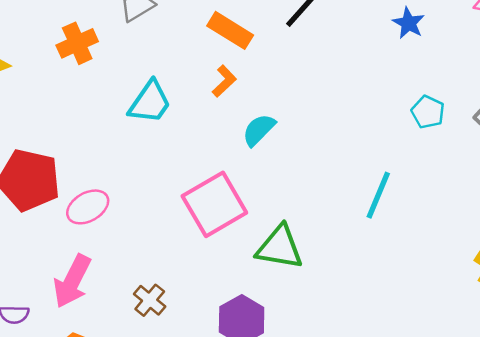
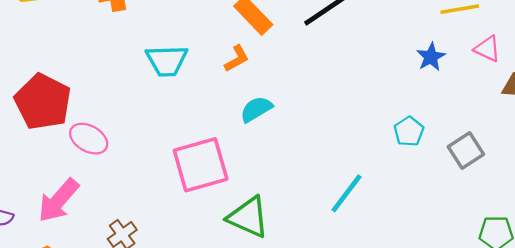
blue star: (409, 23) -> (431, 57), moved
cyan trapezoid: (150, 102) -> (167, 61), turned 39
pink ellipse: (88, 207) -> (89, 139), turned 45

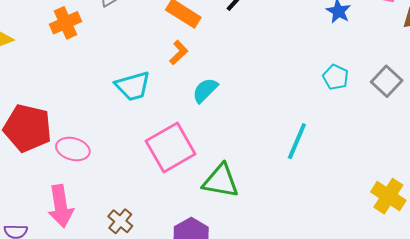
cyan trapezoid: (167, 61) -> (133, 86), moved
pink arrow: (58, 200) -> (61, 206), turned -36

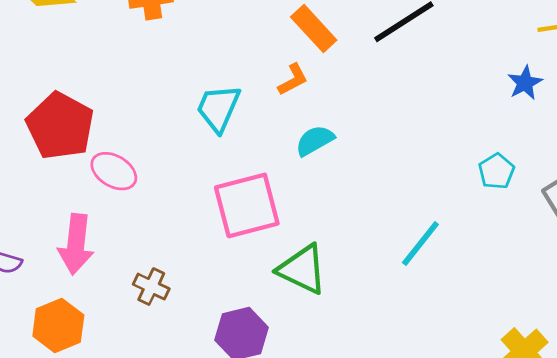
cyan trapezoid: (133, 86) -> (218, 108), turned 114
brown cross: (120, 221) -> (151, 287), turned -30

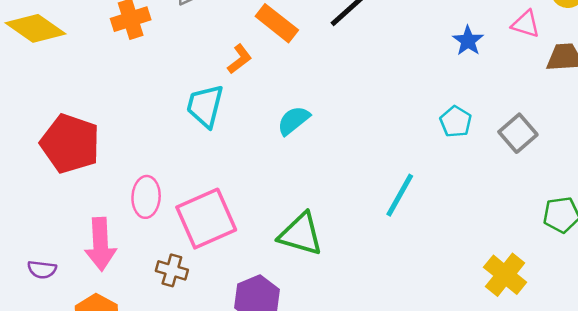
orange L-shape: (293, 80) -> (240, 59), moved
pink ellipse: (114, 171) -> (146, 197), moved, turned 72
pink square: (247, 205) -> (206, 219), moved

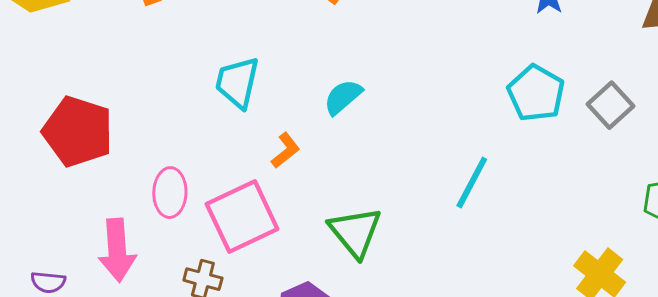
orange L-shape: (240, 59) -> (286, 150), moved
cyan pentagon: (456, 122) -> (536, 93), size x1.5
green triangle: (301, 234) -> (355, 232), turned 36

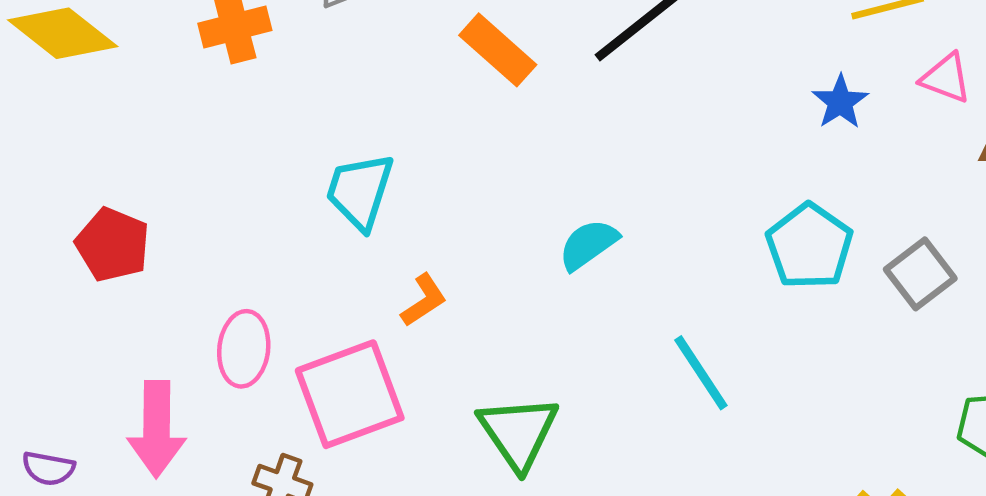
cyan semicircle: (343, 97) -> (588, 245), moved
red pentagon: (78, 131) -> (113, 245), size x0.7
cyan line: (472, 183) -> (701, 373), turned -66

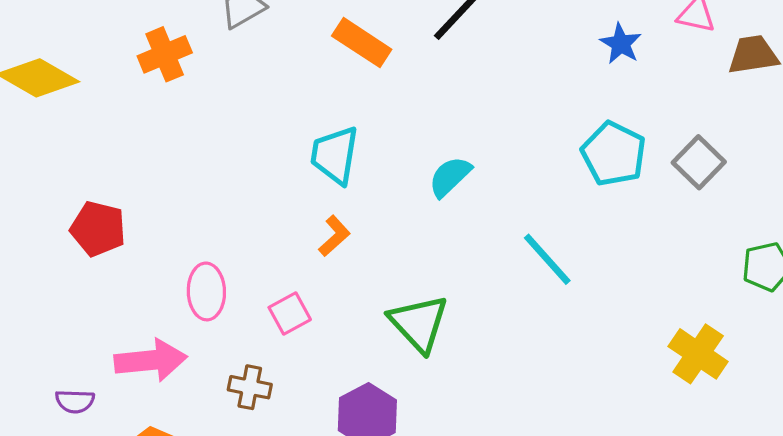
cyan trapezoid: (360, 191) -> (335, 155), moved
pink square: (350, 394) -> (290, 313), size x0.5
pink arrow: (157, 429) -> (151, 360), turned -88

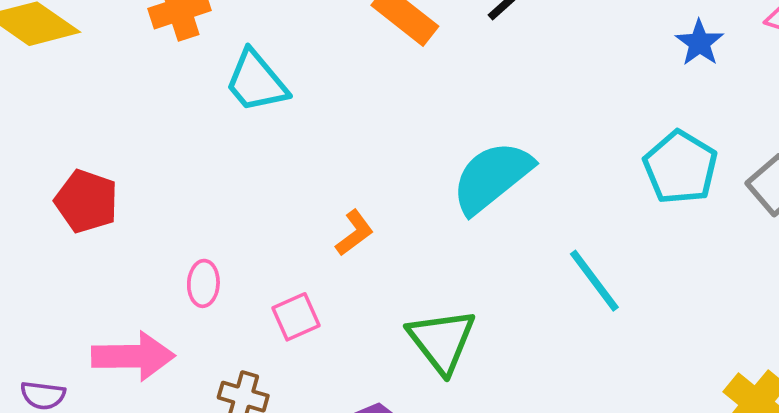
cyan trapezoid: (335, 155) -> (256, 81), moved, turned -54
cyan semicircle: (450, 177) -> (492, 177), size x1.6
pink ellipse: (206, 291) -> (203, 283), size x0.7

